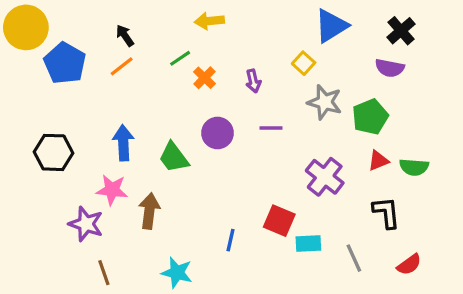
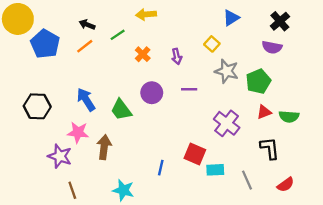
blue triangle: (331, 26) -> (231, 18), size x0.7
black arrow: (125, 36) -> (87, 25), turned -35
green line: (180, 58) -> (118, 35), moved
blue arrow: (123, 143) -> (86, 100), turned -30

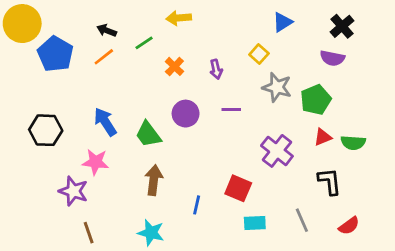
brown arrow: (104, 147) -> (154, 180), moved
cyan rectangle: (215, 170) -> (255, 223), moved

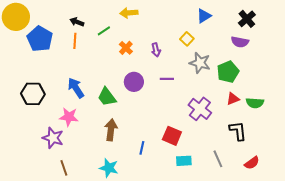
orange line: (104, 57) -> (75, 41), turned -49

